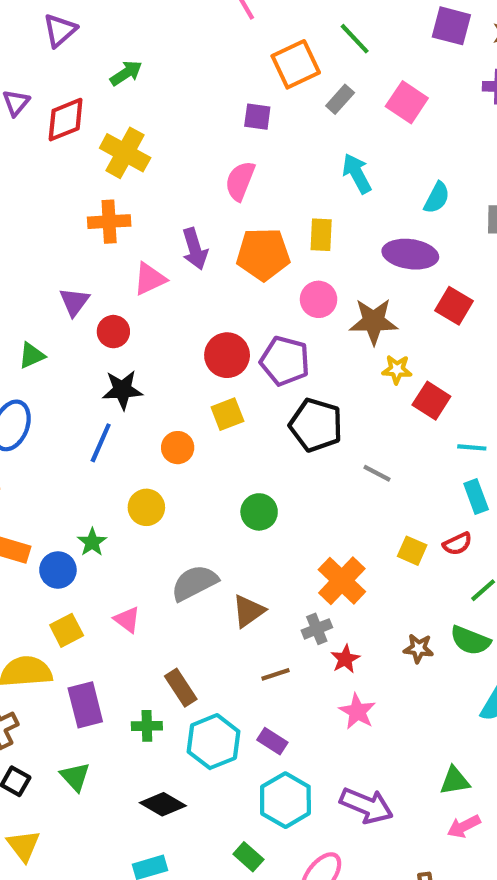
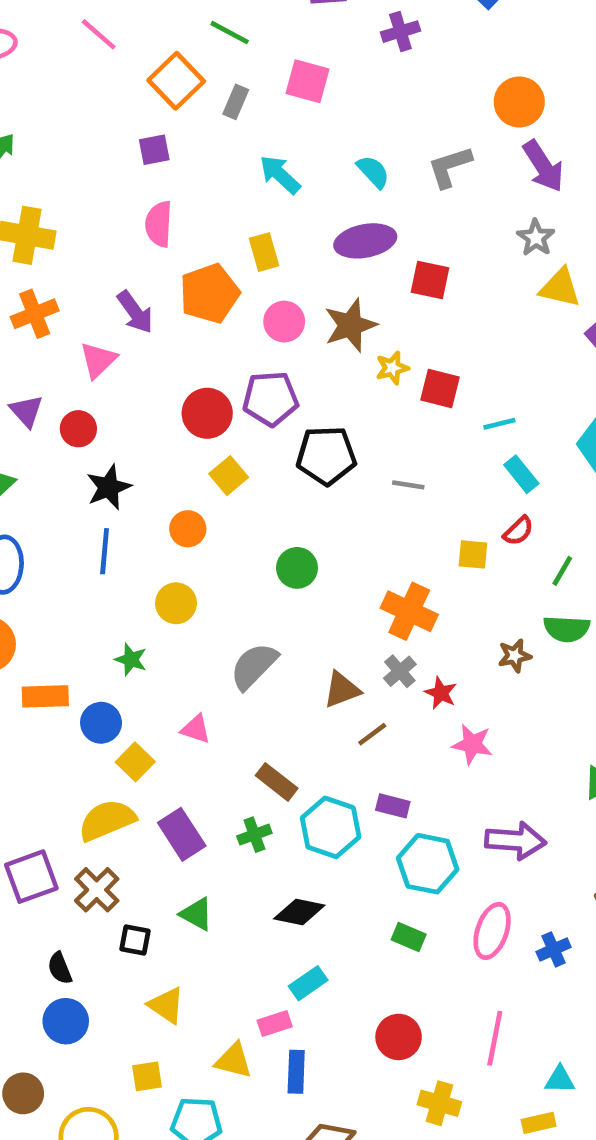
cyan semicircle: (437, 198) -> (373, 172), turned -52
blue circle: (58, 570) -> (101, 723), moved
brown triangle: (248, 611) -> (342, 690), moved, turned 33

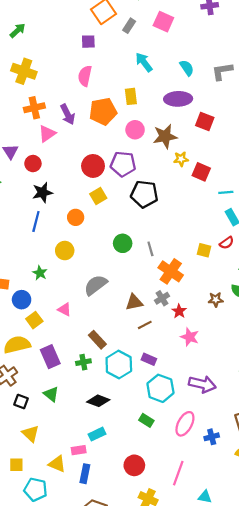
orange cross: (35, 314) -> (34, 108), moved
gray line: (408, 485) -> (150, 249), moved, turned 56

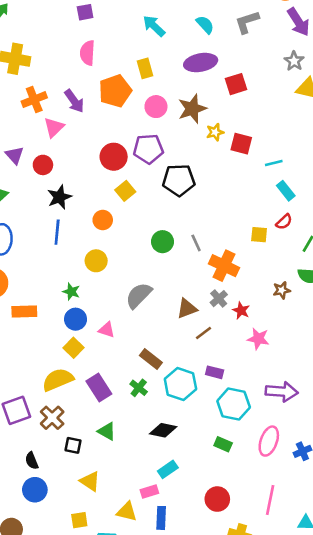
red square: (205, 122) -> (236, 84), turned -30
blue circle: (22, 300) -> (76, 319), moved
green cross: (83, 362) -> (139, 388), turned -32

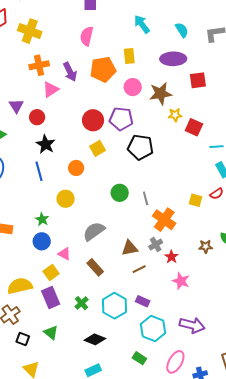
black star: (59, 197) -> (46, 144), turned -30
blue line: (57, 232) -> (39, 171), turned -30
yellow square: (73, 348) -> (51, 272), moved
brown rectangle: (151, 359) -> (95, 267), moved

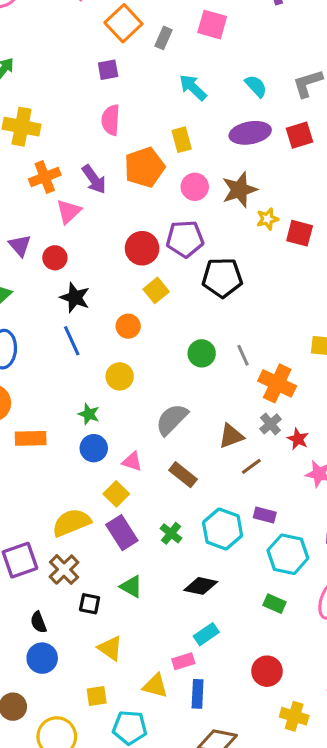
red square: (198, 80) -> (299, 135), moved

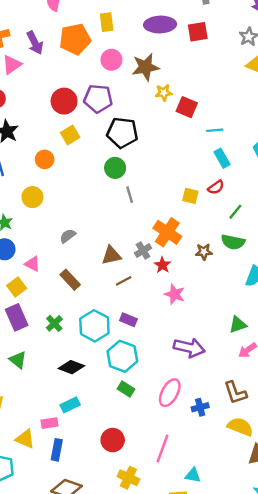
green circle: (202, 353) -> (115, 168), moved
orange cross: (277, 383) -> (167, 232), moved
gray semicircle: (172, 419) -> (68, 236), size x0.6
cyan hexagon: (288, 554) -> (122, 356), moved

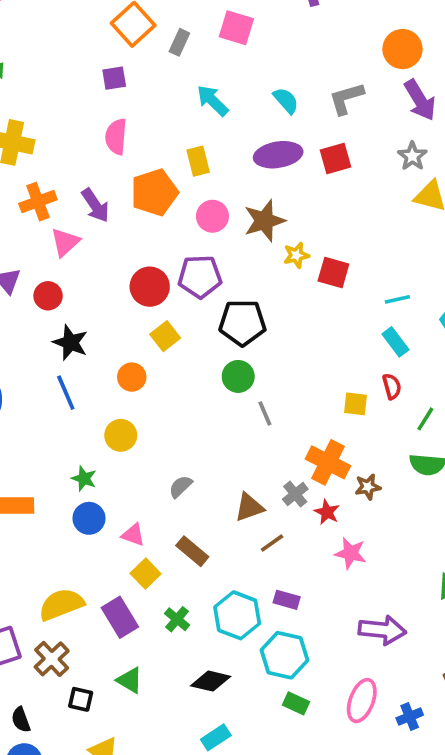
cyan line: (215, 130) -> (397, 299), moved
red semicircle: (216, 187) -> (392, 386), turned -63
brown star: (204, 252) -> (368, 487), moved
yellow square: (17, 287) -> (146, 574), moved

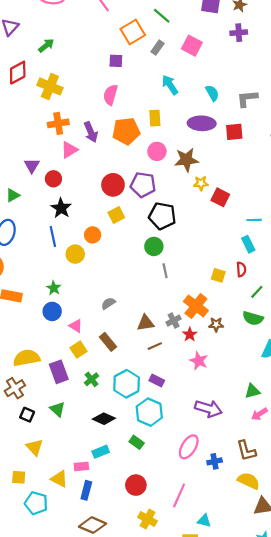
yellow circle: (121, 435) -> (75, 254), moved
green rectangle: (296, 703) -> (137, 442), moved

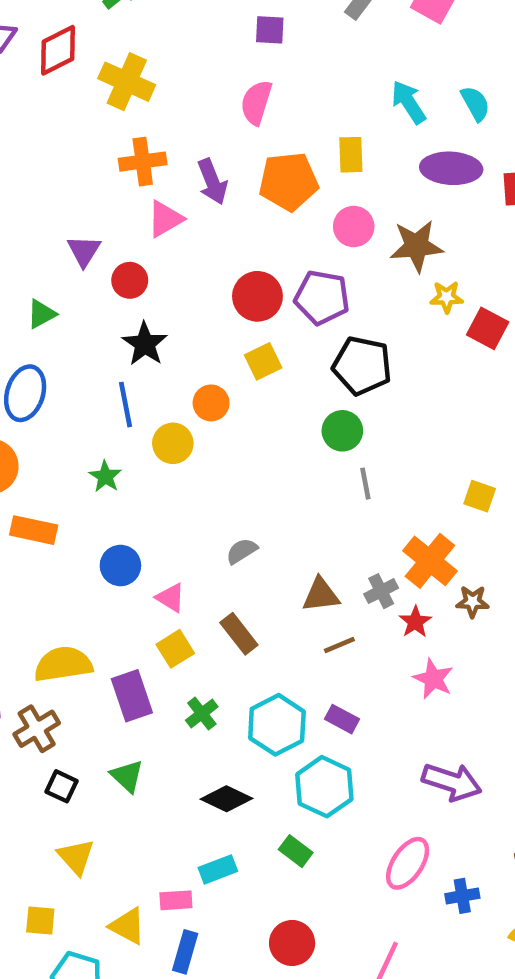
cyan arrow: (170, 85) -> (409, 102), moved
green star: (54, 288) -> (105, 477), moved

